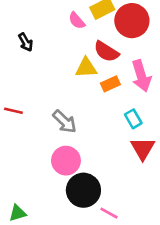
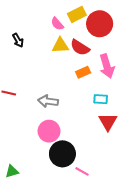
yellow triangle: (86, 68) -> (60, 45), moved
cyan rectangle: (133, 119) -> (101, 99), turned -56
gray arrow: (65, 122) -> (48, 101), turned 144

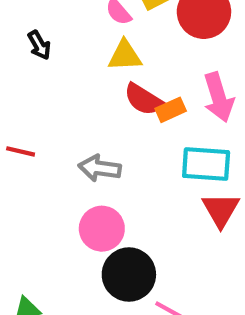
red semicircle: (80, 48) -> (144, 99), moved
cyan rectangle: (101, 99) -> (206, 164), size x1.6

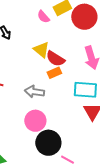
yellow triangle: (125, 56) -> (41, 50), moved, turned 42
orange rectangle: (171, 110) -> (54, 73), moved

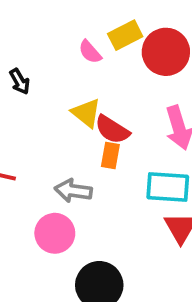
orange rectangle: (54, 73) -> (110, 156), turned -56
pink circle: (35, 121) -> (55, 233), moved

